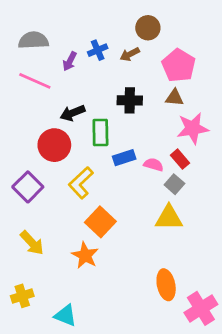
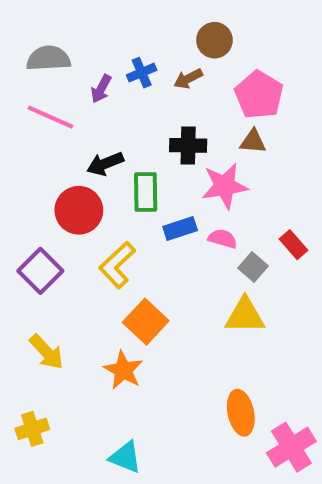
pink star: (193, 128) -> (225, 186), moved
red rectangle: (180, 159) -> (293, 245), moved
cyan triangle: (65, 315) -> (125, 457), moved

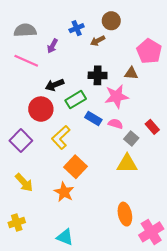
blue cross: (142, 73) -> (77, 28), moved
pink pentagon: (259, 95) -> (149, 51), moved
green rectangle: (146, 192) -> (76, 100), turned 60
blue rectangle: (180, 228) -> (93, 118), turned 49

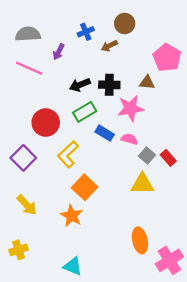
black arrow: (55, 85) -> (80, 85), moved
red rectangle: (152, 127) -> (168, 158), moved

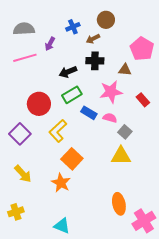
pink line: (29, 68) -> (25, 58), turned -40
black cross: (109, 85) -> (95, 61), moved
red rectangle: (168, 158) -> (143, 100), moved

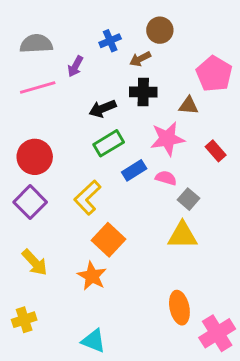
red circle: (39, 104) -> (35, 157), moved
blue rectangle: (89, 113) -> (134, 170), turned -63

